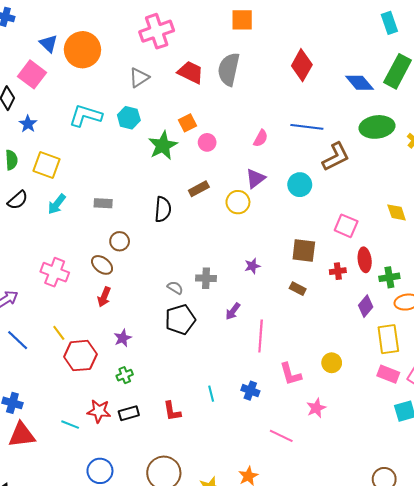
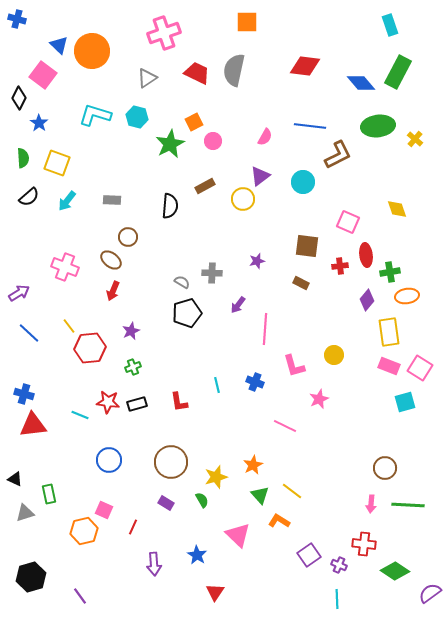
red diamond: (302, 65) -> (305, 66), turned 68

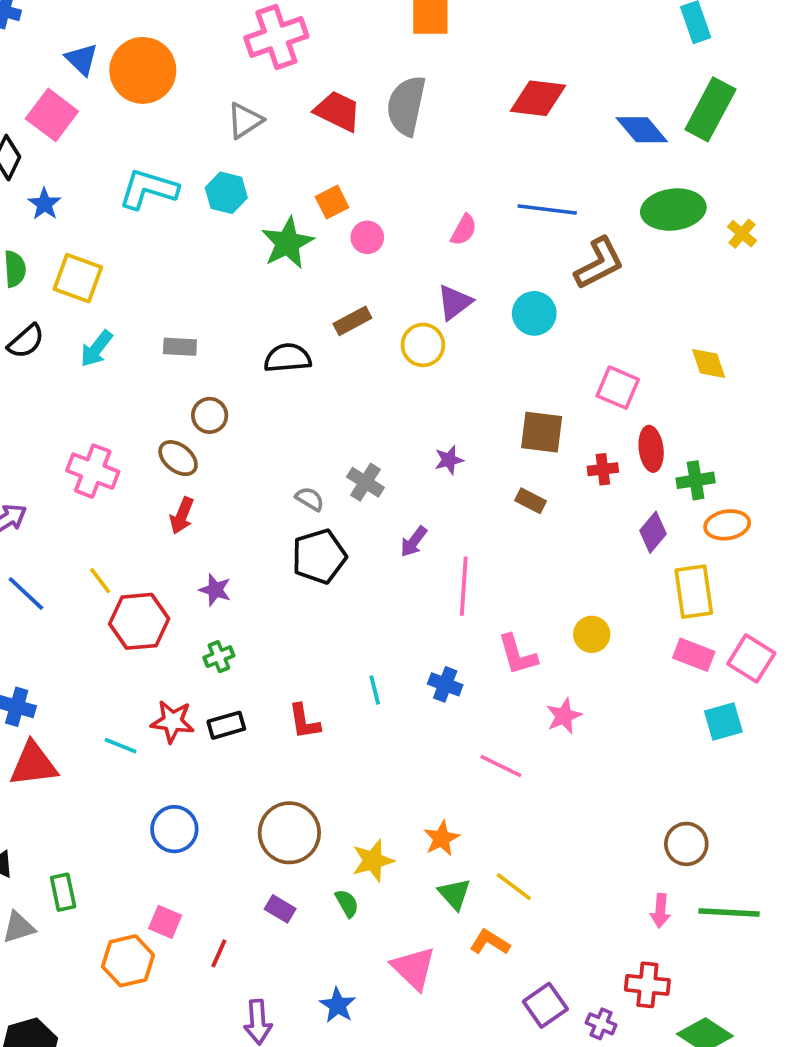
black semicircle: (170, 206) -> (288, 358), turned -100
gray cross: (212, 273) -> (365, 482), turned 30
purple star: (131, 331) -> (215, 590), turned -30

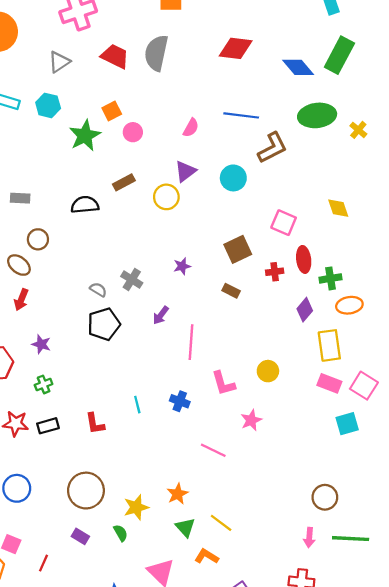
brown square: (542, 432) -> (238, 249), turned -32

